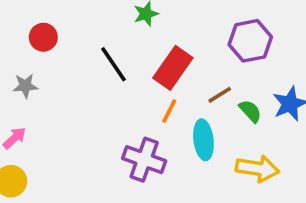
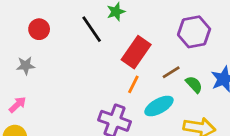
black line: (113, 64) -> (92, 29), moved
cyan ellipse: (203, 140) -> (159, 106), turned 68

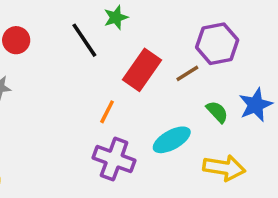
brown line: (171, 72) -> (187, 73), moved
orange line: (133, 84) -> (107, 112), moved

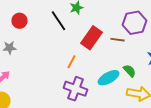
brown line: (187, 73) -> (118, 40), turned 40
green semicircle: (217, 112) -> (130, 71), moved

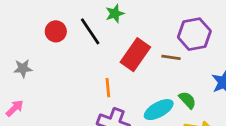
red circle: (20, 21) -> (56, 31), moved
orange line: (72, 62) -> (108, 88), turned -32

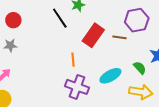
red circle: (56, 31) -> (13, 20), moved
green semicircle: (187, 100) -> (140, 68), moved

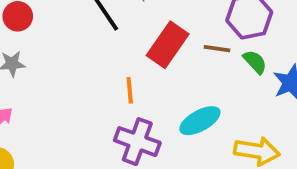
green semicircle: (140, 68) -> (255, 62), moved

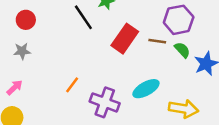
orange line: (130, 90) -> (72, 85), moved, turned 42

